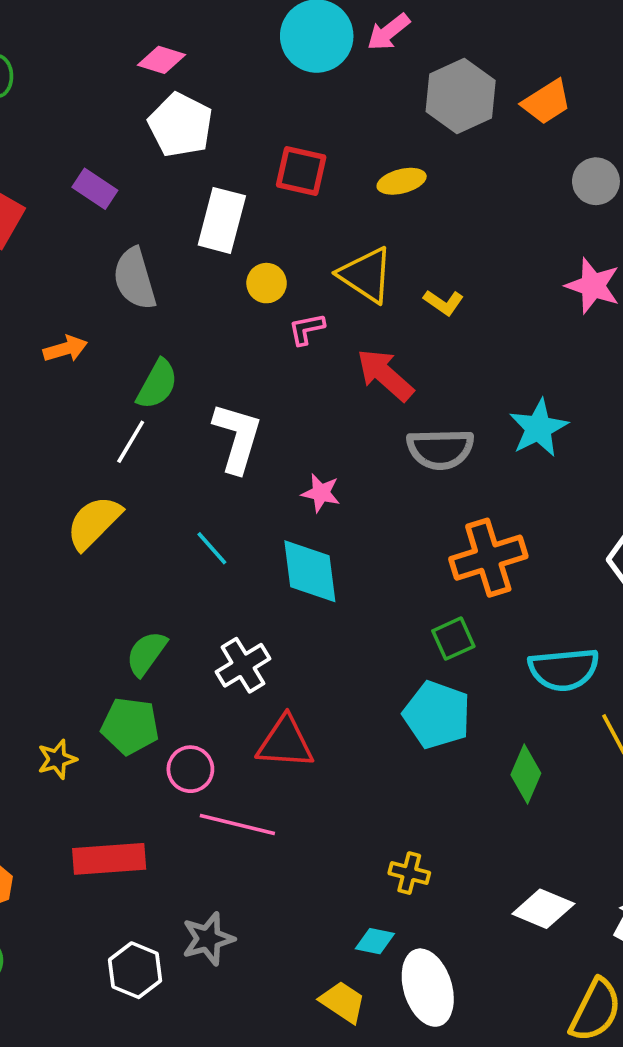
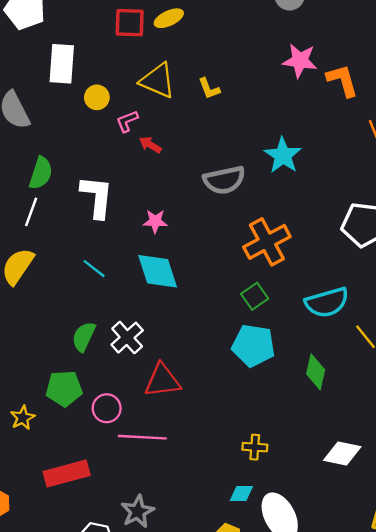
red square: (301, 171) -> (130, 23), moved
yellow L-shape: (444, 302) -> (209, 89), turned 45
red arrow: (385, 375) -> (150, 145), moved, size x0.6
green semicircle: (146, 653) -> (84, 337), moved

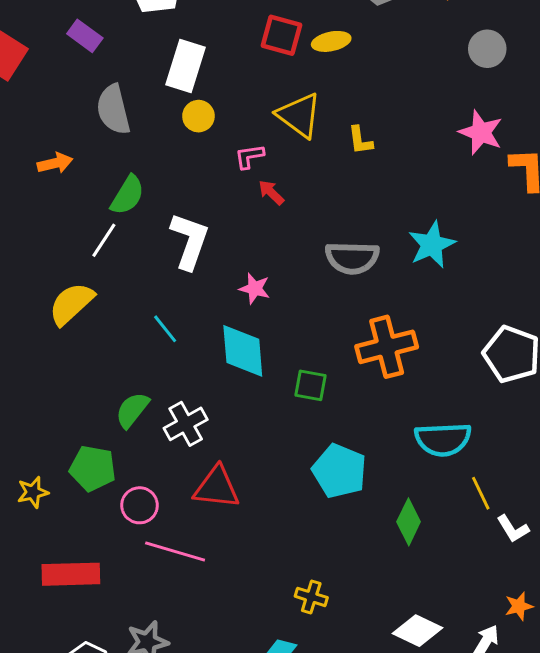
yellow circle: (97, 97) -> (198, 116), moved
green square: (255, 296) -> (311, 385), moved, turned 32

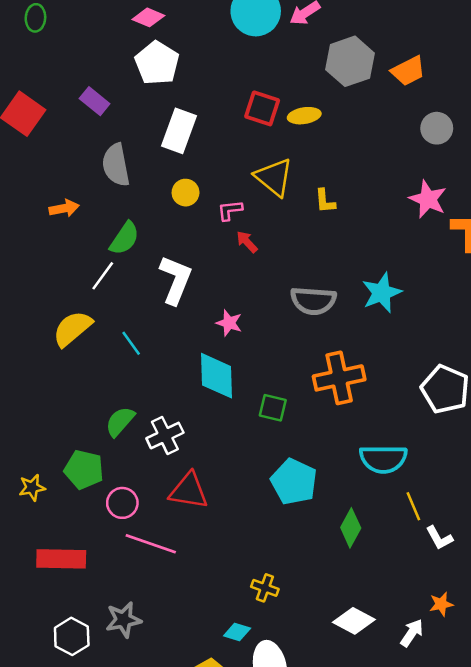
yellow circle: (198, 116) -> (186, 193), moved
cyan line: (165, 329) -> (131, 343), moved

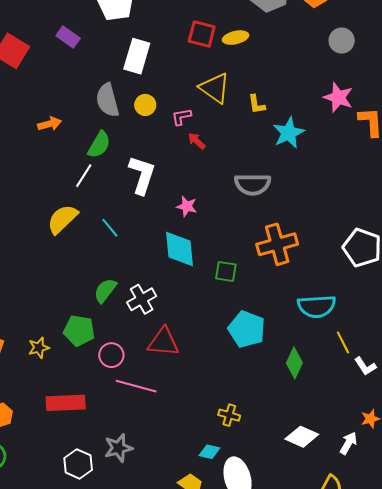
gray semicircle: (116, 165) -> (107, 100), moved
cyan star: (382, 293) -> (289, 133), moved

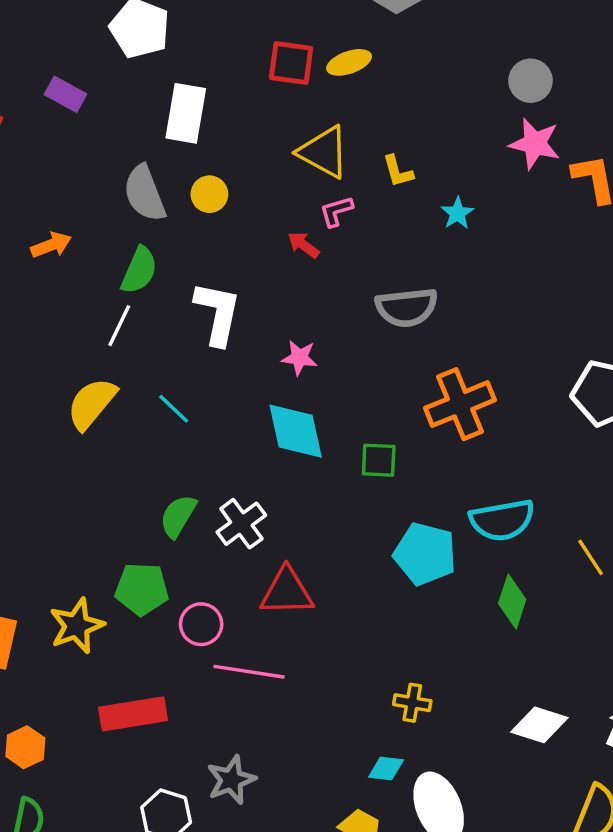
gray circle: (342, 41) -> (531, 81), moved
pink L-shape: (181, 117) -> (336, 211), moved
cyan star: (289, 133) -> (457, 213), size x0.6
cyan semicircle: (317, 306) -> (502, 520), moved
yellow star: (39, 348) -> (77, 626), size x1.5

